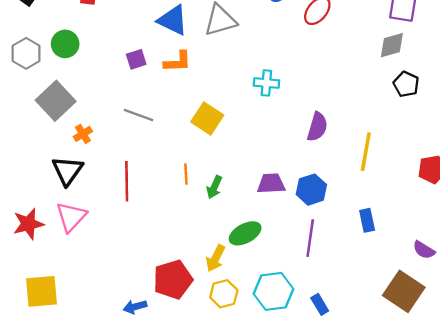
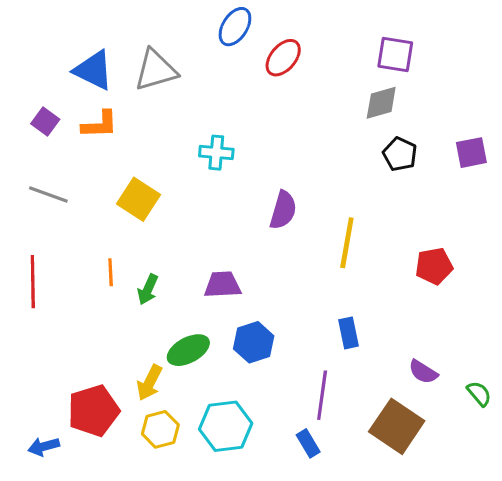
purple square: (136, 59) -> (45, 121), turned -36
blue hexagon: (311, 190) -> (254, 342), moved
purple line: (310, 238) -> (322, 395), moved
blue rectangle: (320, 304) -> (308, 443), moved

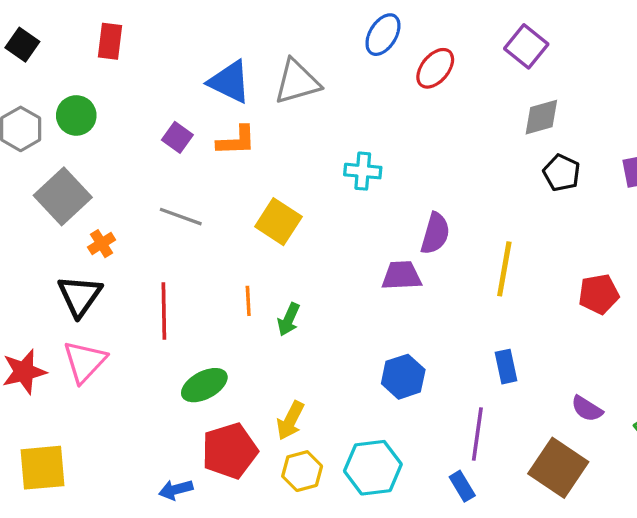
purple square: (395, 55) -> (526, 46), moved, turned 30
purple trapezoid: (223, 285) -> (402, 276), moved
green ellipse: (188, 350) -> (204, 385), moved

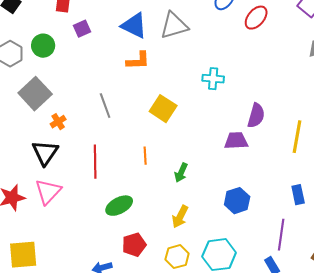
purple square: (177, 137) -> (82, 29), moved, turned 30
gray line: (181, 217) -> (105, 106), turned 50
green arrow: (289, 319) -> (181, 173), moved
yellow arrow: (290, 421) -> (180, 217), moved
red pentagon: (230, 451) -> (134, 245), size x0.7

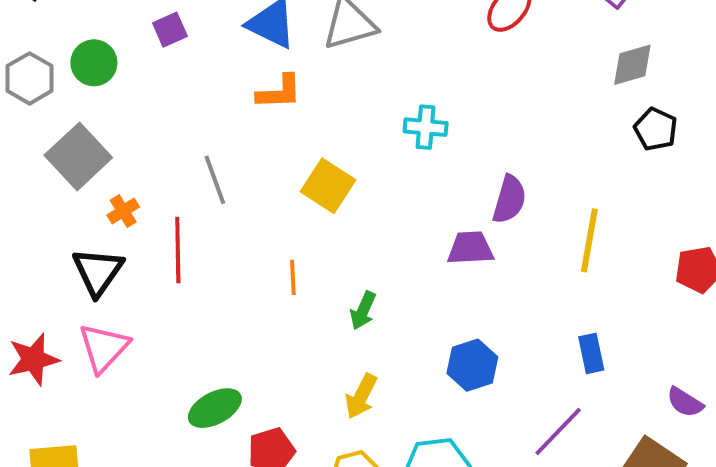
red line: (95, 162) -> (178, 250), moved
green ellipse: (119, 206) -> (215, 408), moved
purple line: (281, 235) -> (558, 431), turned 36

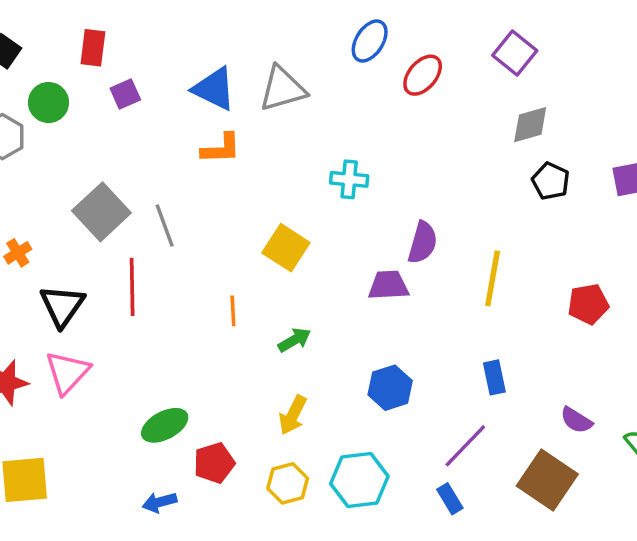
green circle: (94, 63) -> (49, 102), moved
gray square: (78, 156) -> (101, 212), moved
yellow square: (328, 186) -> (286, 248), moved
orange cross: (123, 211) -> (18, 253), moved
green arrow: (363, 311) -> (294, 340), turned -144

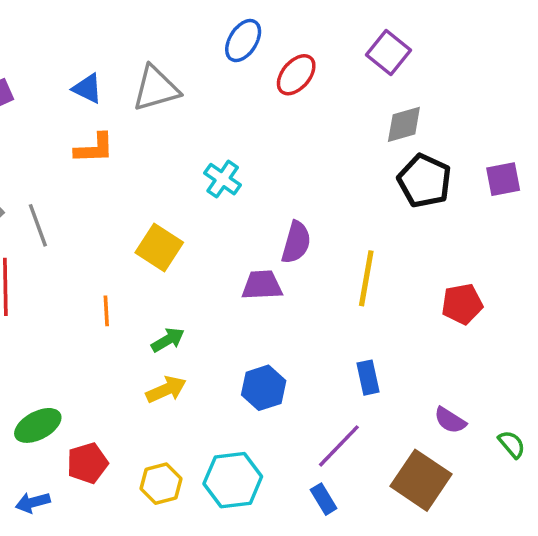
blue triangle: (214, 89) -> (87, 88), size x0.7
cyan cross: (349, 179) -> (223, 179), turned 30
black pentagon: (551, 181) -> (424, 181), size x1.4
yellow arrow: (293, 415) -> (166, 390), moved, turned -141

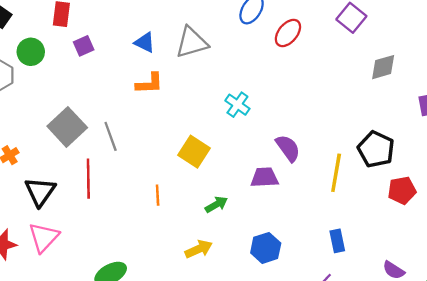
gray diamond: (404, 124) -> (383, 67), moved
black pentagon: (424, 181) -> (376, 149), moved
purple semicircle: (296, 242) -> (288, 148), turned -52
green arrow: (168, 340) -> (216, 204), moved

